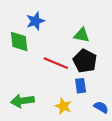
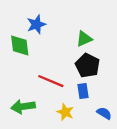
green triangle: (82, 35) -> (84, 39), turned -35
red line: (56, 63) -> (51, 81), moved

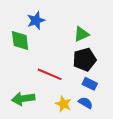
black pentagon: (87, 65) -> (85, 60), turned 30
blue rectangle: (83, 91) -> (90, 84), moved, turned -56
blue semicircle: (104, 113) -> (86, 103), moved

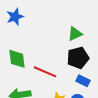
blue star: (36, 20) -> (15, 17), moved
green diamond: (20, 41) -> (17, 59), moved

